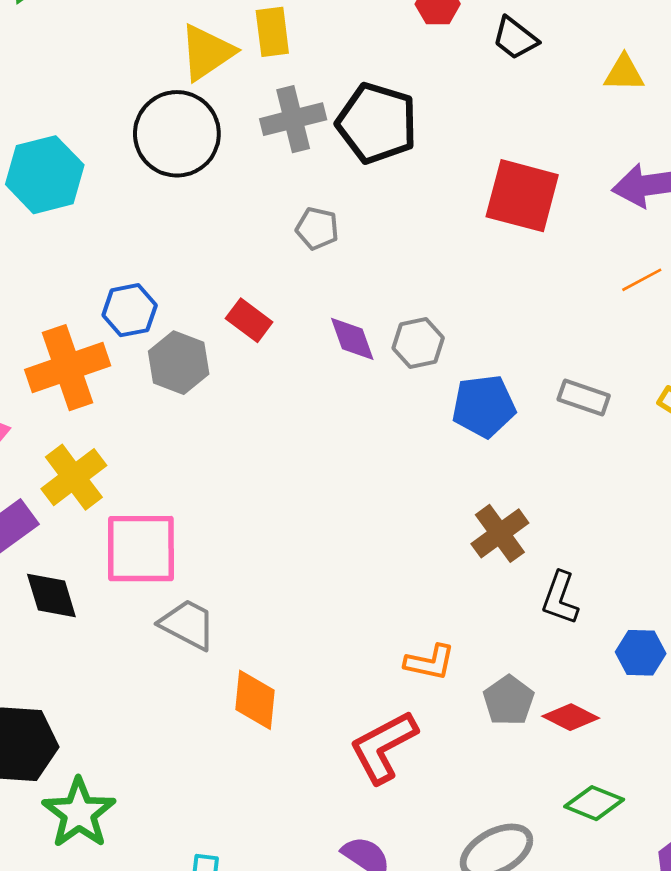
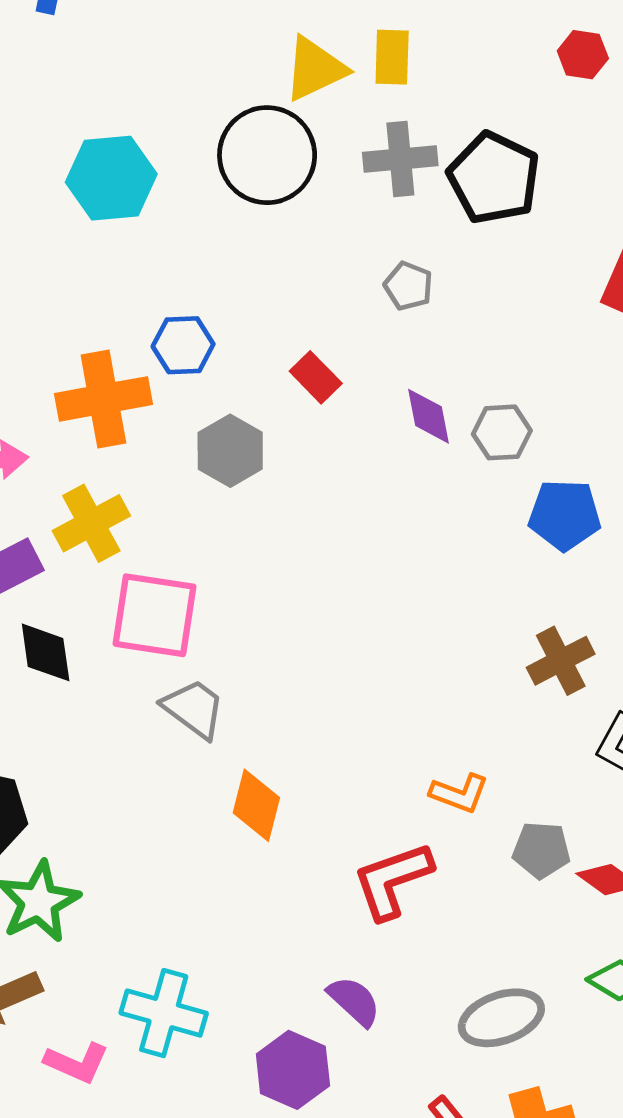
gray hexagon: (179, 363) -> (230, 451), moved
gray pentagon: (509, 701) -> (541, 850), turned 30

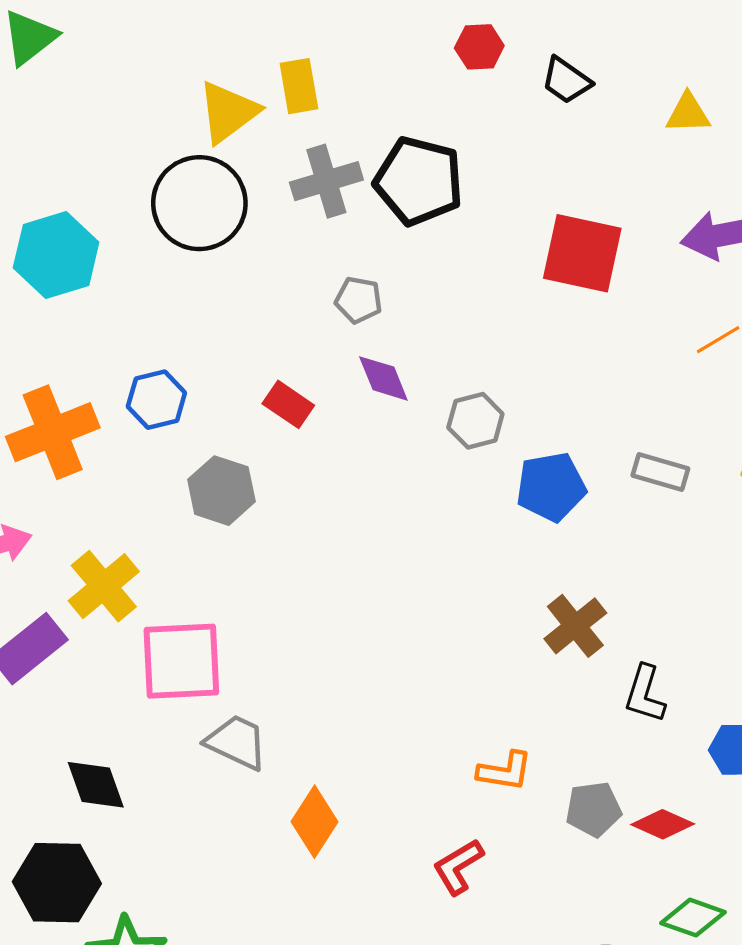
orange cross: (103, 399) -> (53, 432), moved
purple diamond: (428, 416) -> (383, 378), moved
black diamond: (46, 652) -> (96, 785), moved
orange diamond: (256, 805) -> (315, 822), turned 30
red L-shape: (392, 880) -> (458, 867), size x0.7

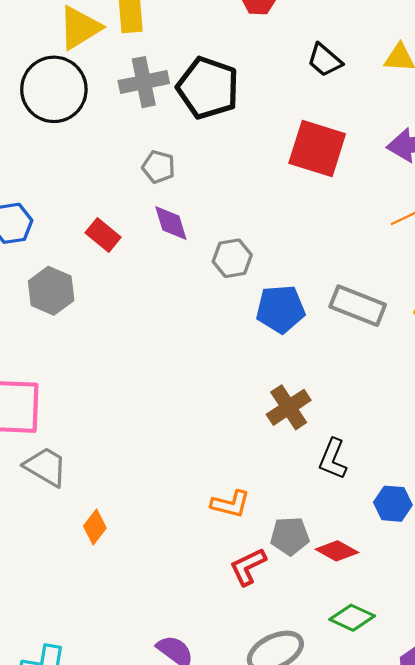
black trapezoid: (566, 80) -> (325, 60), moved
gray rectangle: (660, 472) -> (358, 306), size x1.4
orange diamond: (315, 822) -> (95, 527), size x0.7
red L-shape: (458, 867) -> (248, 567), moved

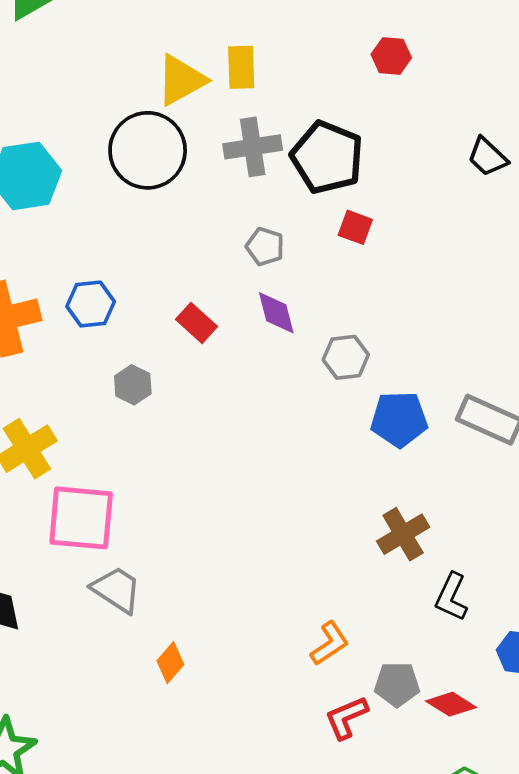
black trapezoid: (325, 60) -> (487, 157), moved
red square: (317, 149) -> (355, 227), moved, size x0.5
gray hexagon: (51, 291) -> (133, 385), size x0.7
orange L-shape: (230, 504) -> (330, 644), turned -51

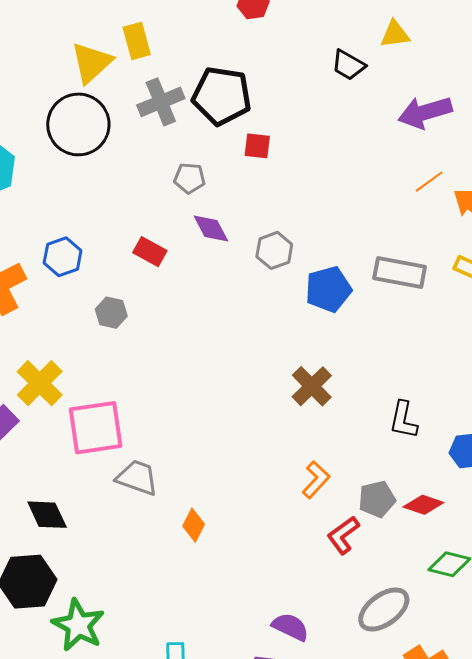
brown cross: (403, 534) -> (312, 386), moved

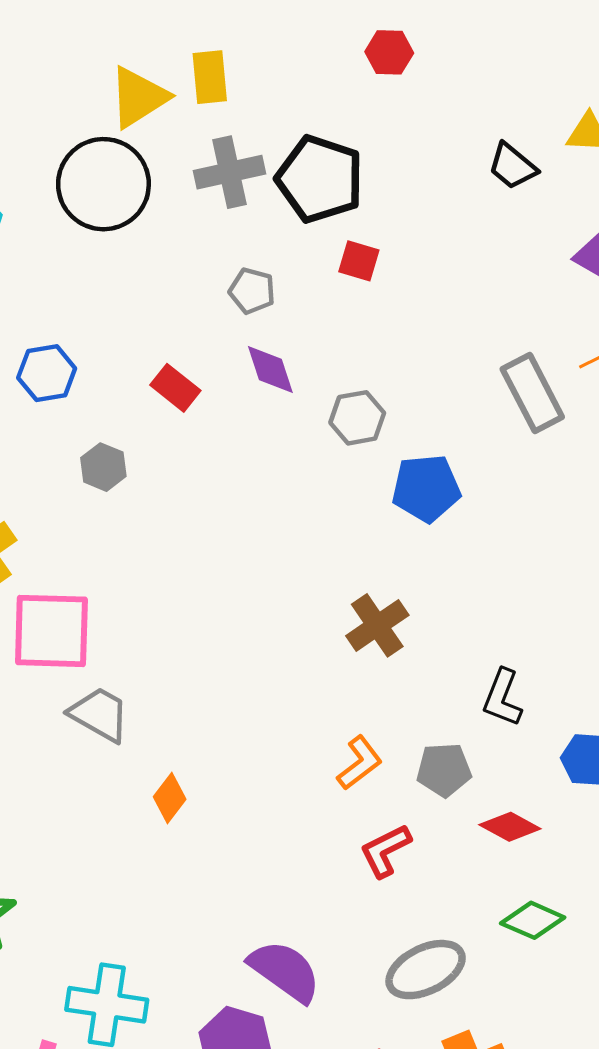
gray rectangle: (400, 273) -> (532, 393), moved, turned 42
gray pentagon: (377, 499) -> (444, 770), moved
purple semicircle: (290, 627) -> (285, 971), size x1.4

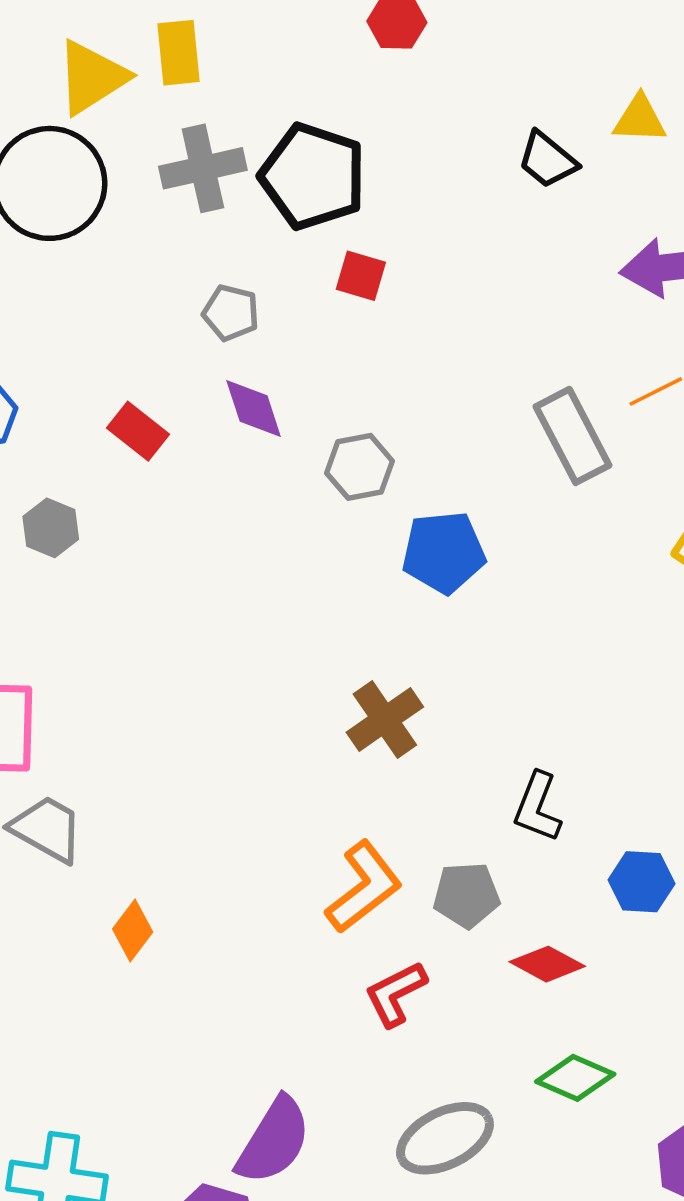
orange L-shape: (360, 763) -> (364, 887), size x1.4
purple semicircle: (285, 971) -> (274, 1141), turned 86

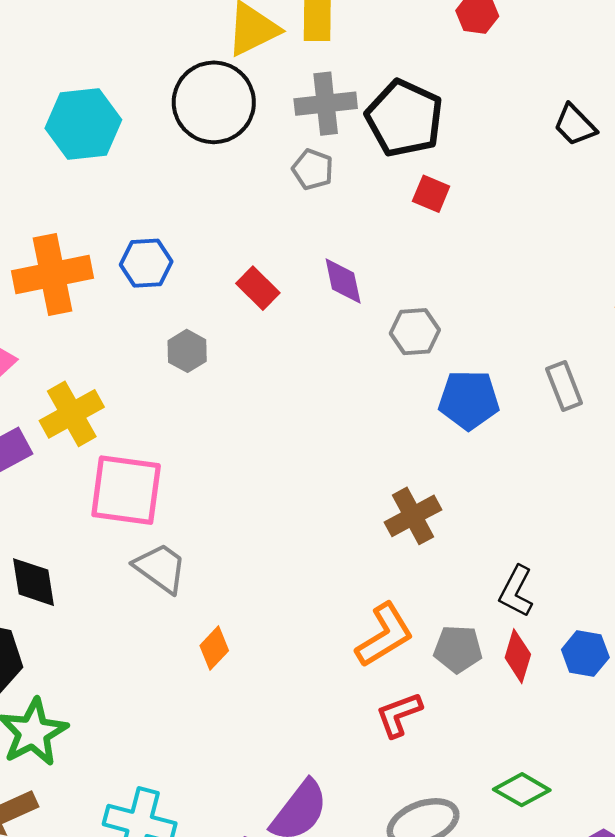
gray pentagon: (231, 313) -> (313, 169), moved
gray rectangle: (573, 436) -> (564, 386), moved, size x0.7
red diamond: (547, 964) -> (518, 656), moved, turned 72

